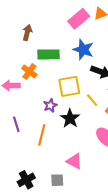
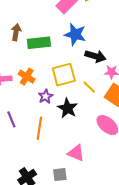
brown arrow: (27, 33) -> (16, 32), moved
orange cross: (29, 72) -> (27, 77), moved

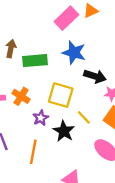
yellow square: (64, 75) -> (61, 95), turned 30
yellow line: (89, 87) -> (84, 117), moved

